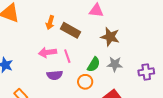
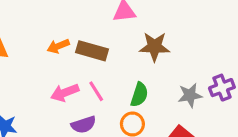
orange arrow: (50, 23) -> (58, 46), turned 64
gray star: (115, 64) -> (190, 95), moved

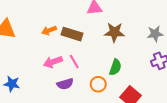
green semicircle: (139, 95) -> (115, 67), moved
gray star: (190, 95) -> (155, 34), moved

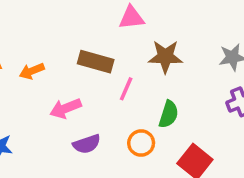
orange arrow: (49, 30) -> (32, 71), moved
pink line: (74, 62) -> (126, 89), moved, turned 56

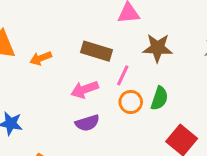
pink arrow: (66, 108) -> (85, 89), moved
orange circle: (141, 143) -> (131, 102), moved

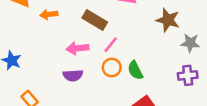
brown star: (158, 48) -> (168, 20), moved
green semicircle: (159, 98) -> (135, 70), turned 120

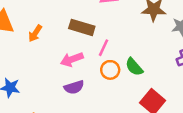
orange arrow: (49, 14) -> (35, 33), turned -36

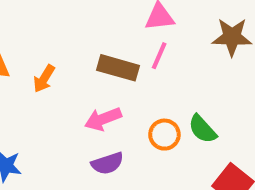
pink line: (104, 48) -> (159, 56), moved

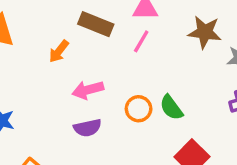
brown rectangle: (118, 68) -> (96, 24), moved
orange arrow: (44, 79) -> (59, 51), moved

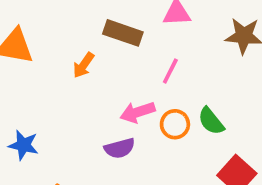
pink line: (141, 41) -> (170, 71), moved
pink arrow: (88, 90) -> (137, 112), moved

